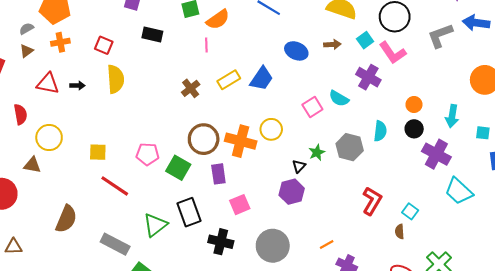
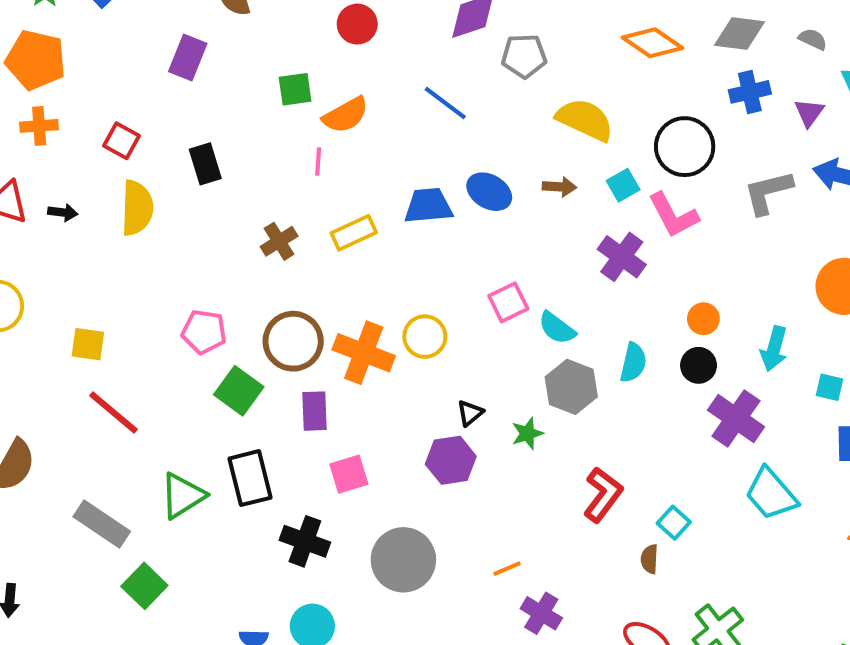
black rectangle: (152, 35) -> (205, 164), moved, turned 54
blue trapezoid: (262, 79) -> (428, 206), moved, turned -135
cyan semicircle: (339, 98) -> (557, 328), moved
green star: (317, 152) -> (527, 433), moved
pink pentagon: (148, 154) -> (204, 332), moved

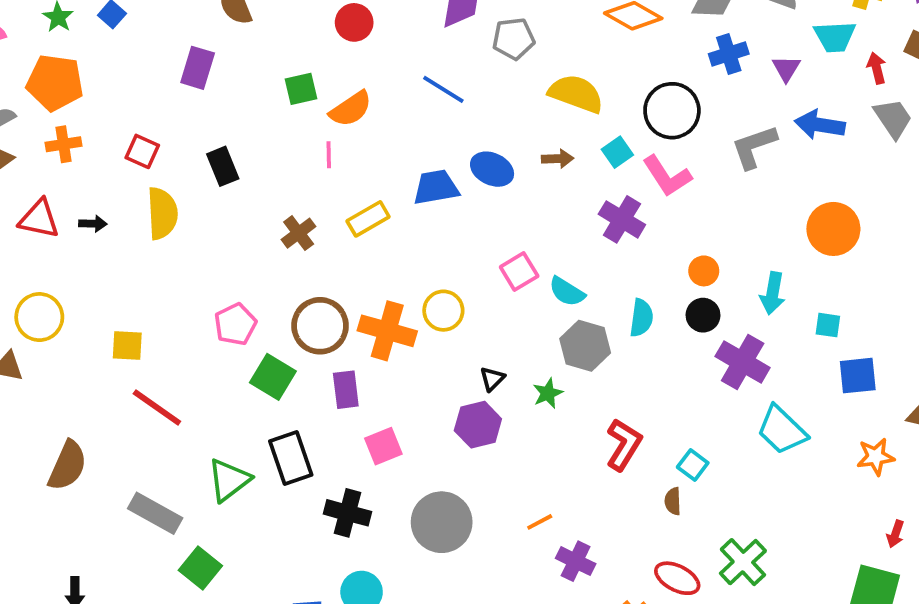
pink pentagon: (204, 332) -> (235, 324), turned -30

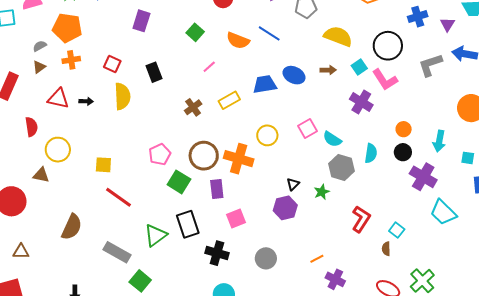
green square: (301, 89) -> (195, 32), turned -36
orange semicircle: (351, 109) -> (238, 41), moved, turned 55
pink line: (329, 155) -> (209, 67), turned 48
yellow circle: (443, 311) -> (267, 135), moved
gray circle: (442, 522) -> (266, 258), size x0.7

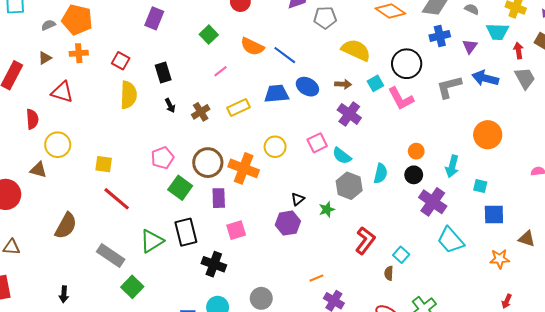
blue line: (269, 33) -> (285, 55), moved
gray semicircle: (40, 46) -> (48, 25), moved
black arrow: (86, 101) -> (170, 106), moved, turned 56
purple cross: (361, 102) -> (349, 114), moved
gray circle: (266, 258) -> (261, 298), moved

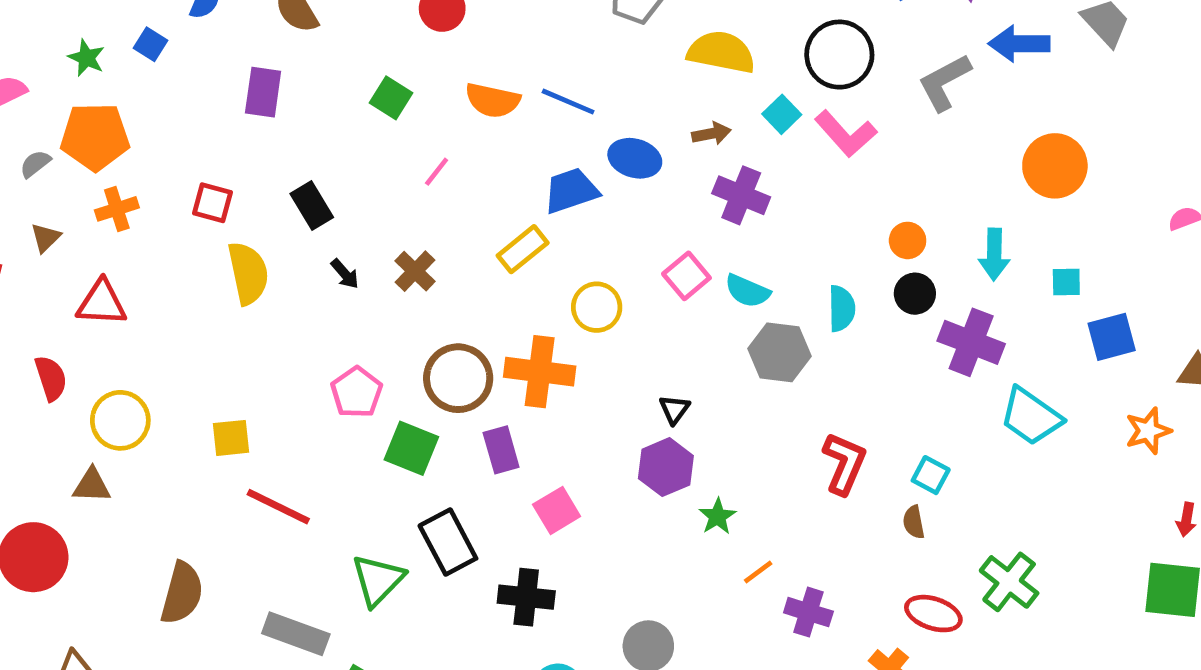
yellow rectangle: (239, 107) -> (523, 249), moved
green star: (327, 209) -> (717, 516), moved

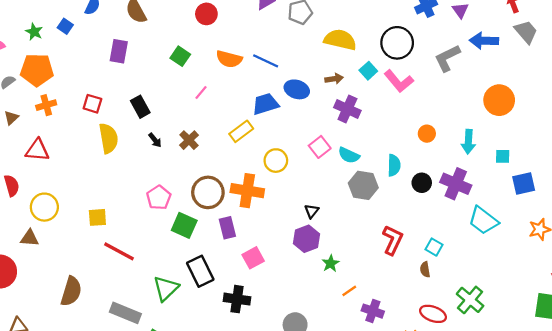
black circle: (915, 294) -> (422, 183), moved

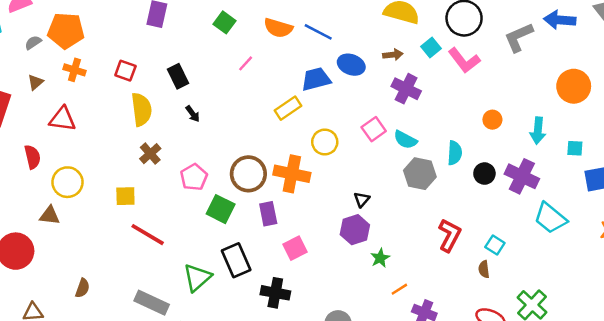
orange cross: (46, 105) -> (74, 70), turned 30
brown cross: (189, 140) -> (150, 154), moved
brown semicircle: (71, 291) -> (82, 288), moved, size x0.6

